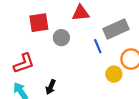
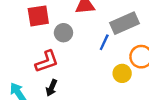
blue line: (98, 46) -> (104, 42), turned 48
red L-shape: (24, 63) -> (47, 61), moved

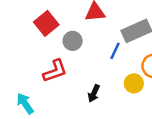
red square: (38, 16) -> (46, 23), turned -30
black arrow: (51, 88) -> (94, 93), moved

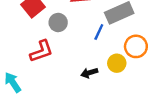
black arrow: (94, 93) -> (89, 73), moved, turned 49

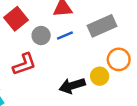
blue line: (99, 32) -> (65, 36), moved, turned 42
black arrow: (89, 73) -> (72, 86), size x1.5

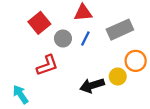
blue line: (65, 36) -> (85, 38), turned -40

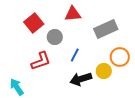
blue line: (85, 38) -> (75, 55), moved

